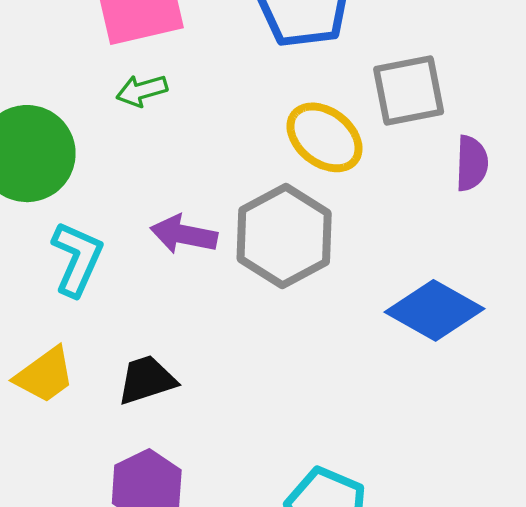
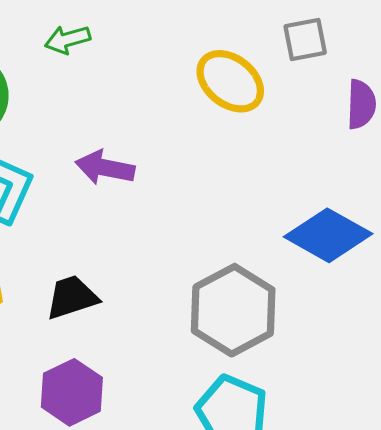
gray square: (409, 91) -> (305, 40), size x0.7
gray hexagon: (284, 236) -> (233, 310), moved

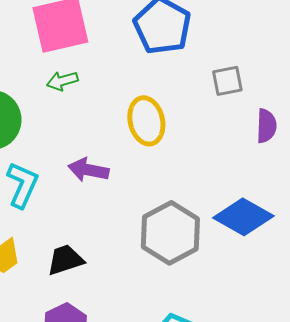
yellow ellipse: (230, 81) -> (146, 121), moved, turned 39
gray hexagon: (233, 310) -> (170, 233), moved

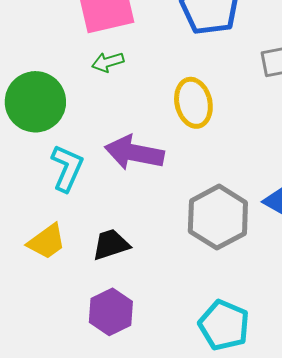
purple arrow: (88, 170) -> (134, 153), size x1.4

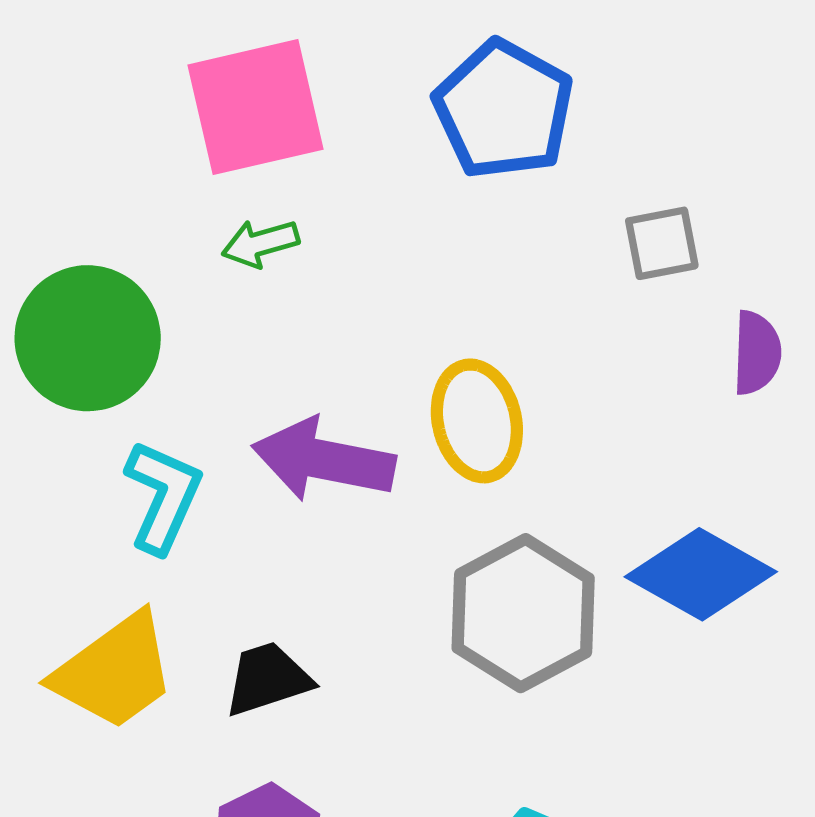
yellow ellipse: (193, 103) -> (477, 421), moved
yellow trapezoid: (47, 242) -> (114, 672), size x1.4

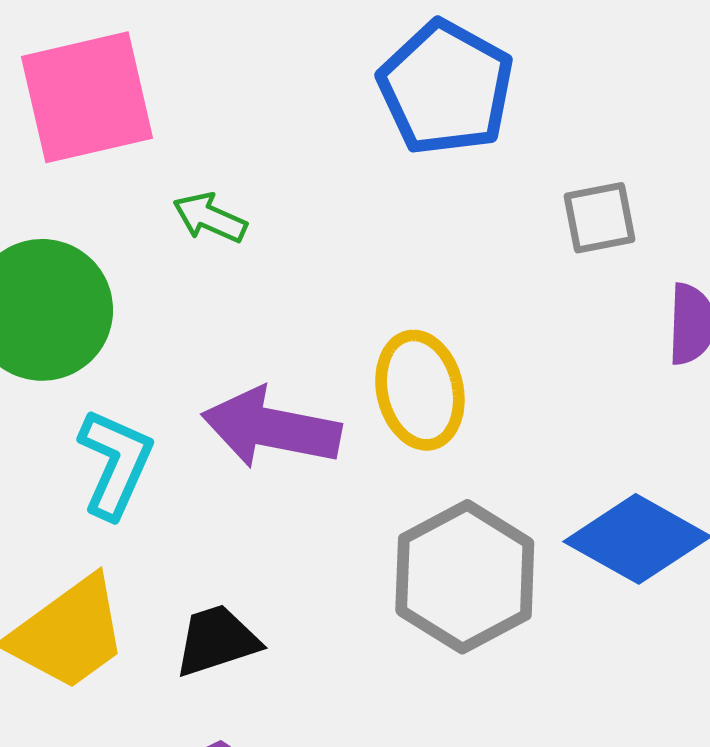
pink square: (255, 107) -> (87, 97), moved
green arrow: (260, 243) -> (210, 218), turned 40

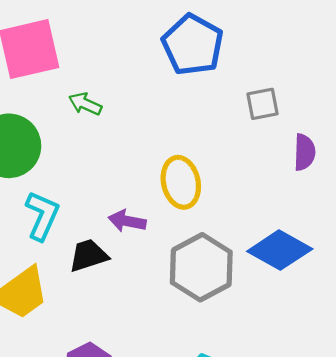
purple arrow: (271, 428) -> (127, 221), moved, size x0.6
black trapezoid: (217, 641) -> (88, 255), moved

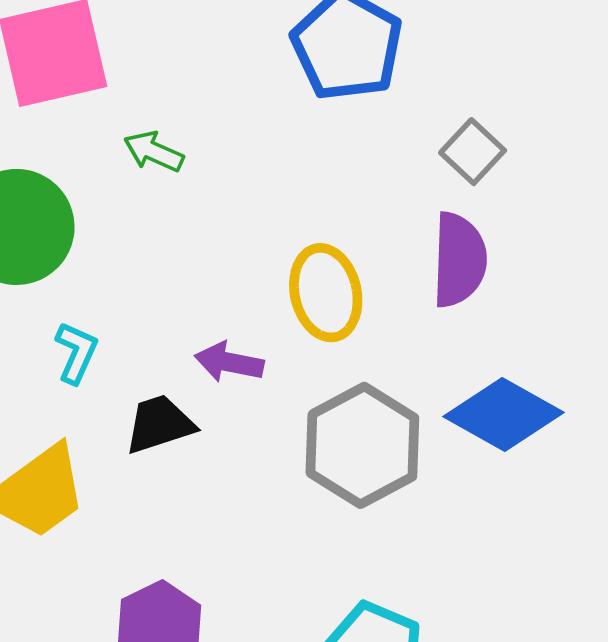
gray square: (263, 104) -> (473, 152), turned -36
purple semicircle: (304, 152) -> (459, 260), moved, size x1.4
cyan L-shape: (42, 216) -> (76, 353), size x0.7

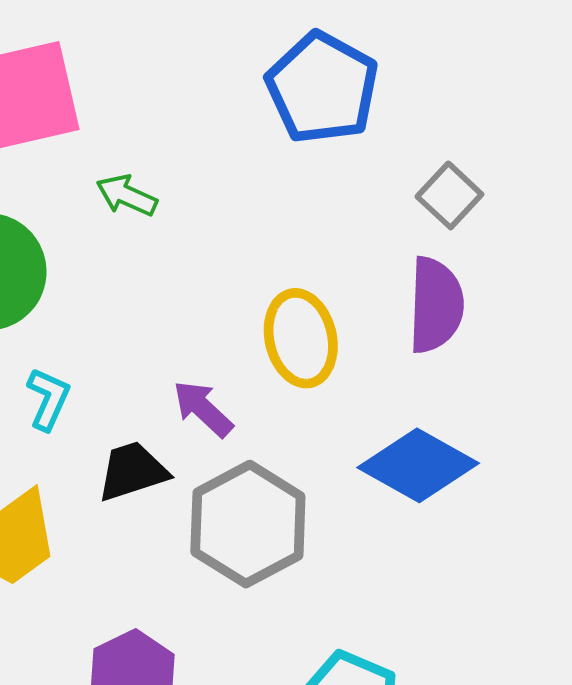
purple arrow: (229, 362) -> (203, 409), turned 32
blue diamond: (504, 414) -> (418, 465), moved
gray hexagon: (362, 445) -> (248, 524), moved

